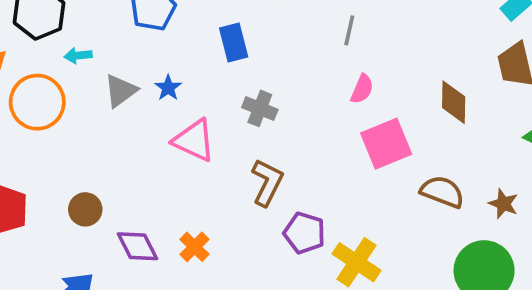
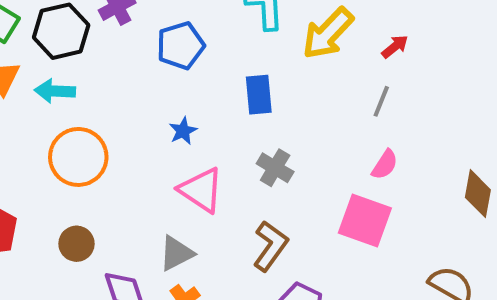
cyan arrow: (78, 56) -> (55, 91), moved, size x1.4
gray triangle: (121, 91) -> (176, 253), moved
orange circle: (37, 102) -> (78, 157), moved
pink square: (386, 144) -> (365, 221), moved, turned 33

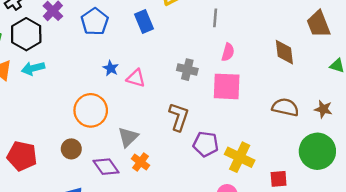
blue rectangle: (259, 95) -> (144, 22), moved
orange circle: (78, 157) -> (91, 110), moved
gray cross: (275, 168) -> (187, 70), moved
pink triangle: (201, 190) -> (136, 78), moved, size x0.7

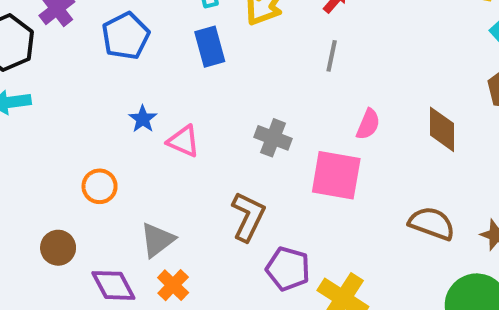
pink semicircle: (228, 52) -> (368, 124), moved
orange circle: (91, 110) -> (100, 186), size x0.6

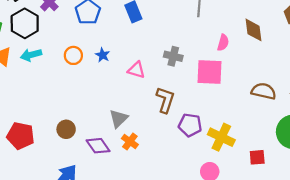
brown diamond: (442, 129) -> (253, 30), moved
pink triangle: (183, 141) -> (136, 70), moved
orange circle: (100, 186) -> (73, 55), moved

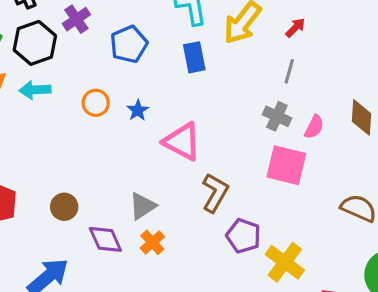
gray cross: (173, 56) -> (277, 116), moved
pink triangle: (136, 70) -> (182, 142), size x1.5

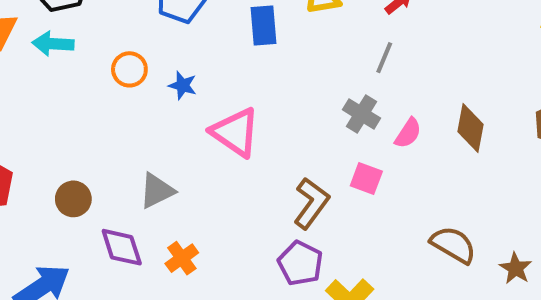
blue star: (138, 110) -> (183, 85), turned -30
pink square: (286, 165) -> (366, 178), size x0.6
brown L-shape: (215, 193) -> (311, 203), moved
gray triangle: (143, 206) -> (157, 191), moved

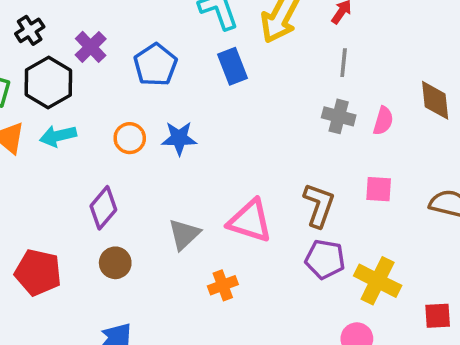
blue star: (183, 85) -> (179, 138), size x1.4
pink triangle: (235, 132) -> (250, 221), moved
pink square: (366, 178) -> (379, 189), moved
purple diamond: (122, 247) -> (103, 208), moved, turned 75
orange cross: (182, 258) -> (223, 285), turned 32

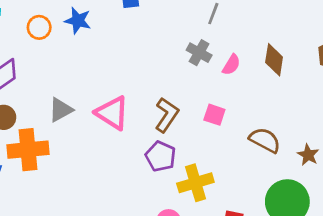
blue star: (179, 138) -> (78, 21), moved
yellow cross: (378, 281) -> (195, 183), turned 32
orange cross: (223, 285) -> (28, 150), moved, size x1.8

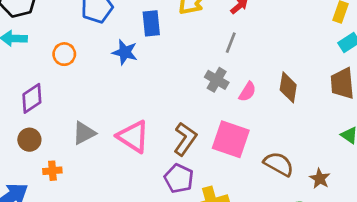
blue star: (78, 21) -> (125, 52), moved
pink square: (214, 115) -> (231, 139), size x1.8
orange cross: (28, 150) -> (52, 171), size x0.5

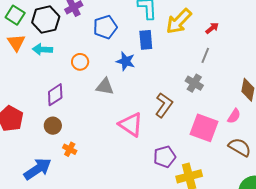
pink semicircle: (247, 92) -> (234, 116), moved
gray triangle: (84, 133) -> (105, 87), moved, turned 36
brown L-shape: (185, 139) -> (164, 105), moved
orange cross: (52, 171) -> (70, 149), turned 32
purple pentagon: (179, 178) -> (165, 157), turned 30

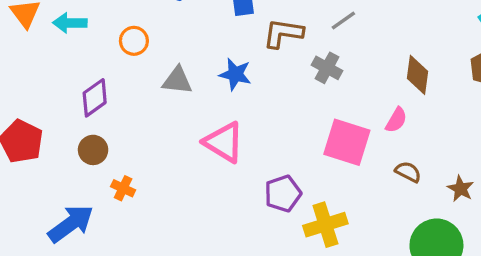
gray line: (205, 55) -> (343, 21), turned 35
blue star: (126, 61) -> (235, 74), moved
brown L-shape: (164, 105) -> (283, 33), moved, turned -115
brown semicircle: (240, 147) -> (408, 172), size x0.7

